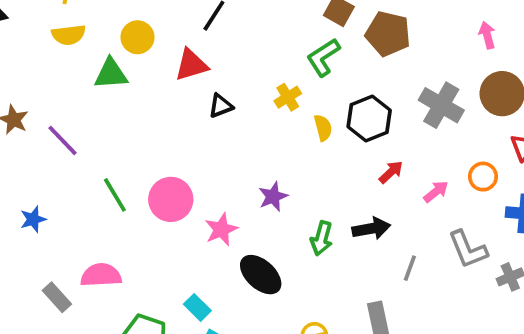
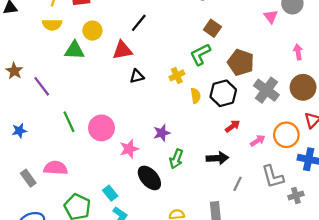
brown pentagon: (388, 34) -> (241, 62), moved
orange circle: (483, 177) -> (286, 135), size x1.5
green arrow: (322, 238) -> (176, 159), moved

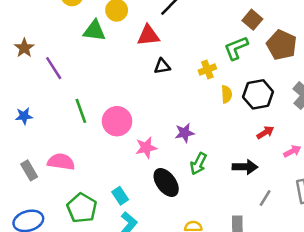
brown pentagon: (241, 62) -> (282, 45), moved

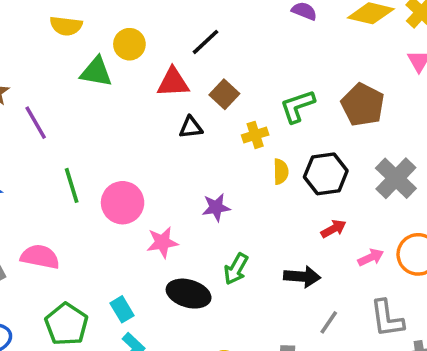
brown square: (252, 20) -> (224, 94), moved
purple star: (185, 133) -> (216, 207), moved
black ellipse: (166, 183) -> (189, 294), turned -40

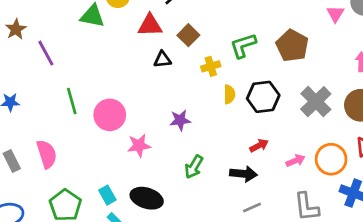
red arrow: (334, 229) -> (259, 146), moved
pink semicircle: (40, 257) -> (47, 154), turned 60
black ellipse: (189, 294) -> (147, 198), moved
gray line: (329, 322) -> (252, 207), moved, turned 30

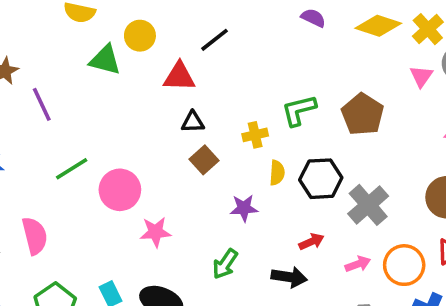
brown square: (188, 35) -> (204, 160), moved
green line: (72, 101) -> (72, 169), turned 70
gray cross: (316, 102) -> (368, 205), moved
purple star: (180, 120) -> (244, 208), moved

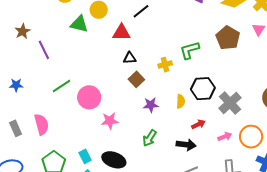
brown pentagon: (363, 114) -> (228, 38), moved
yellow semicircle: (277, 173) -> (181, 101), moved
purple star: (244, 208) -> (151, 105), moved

